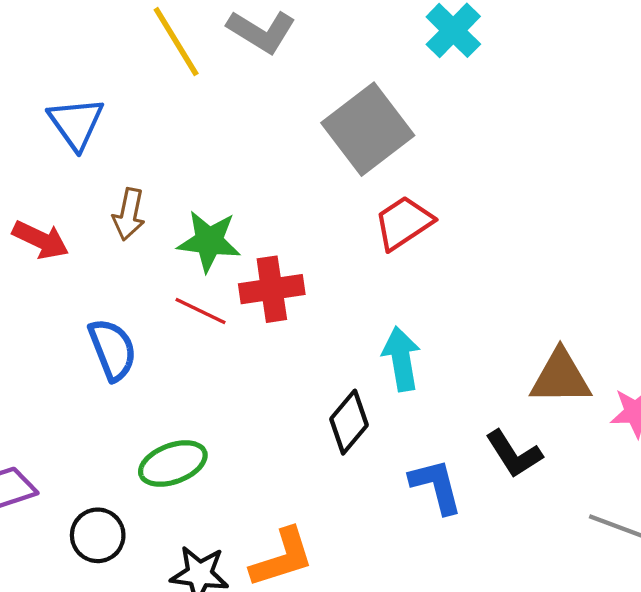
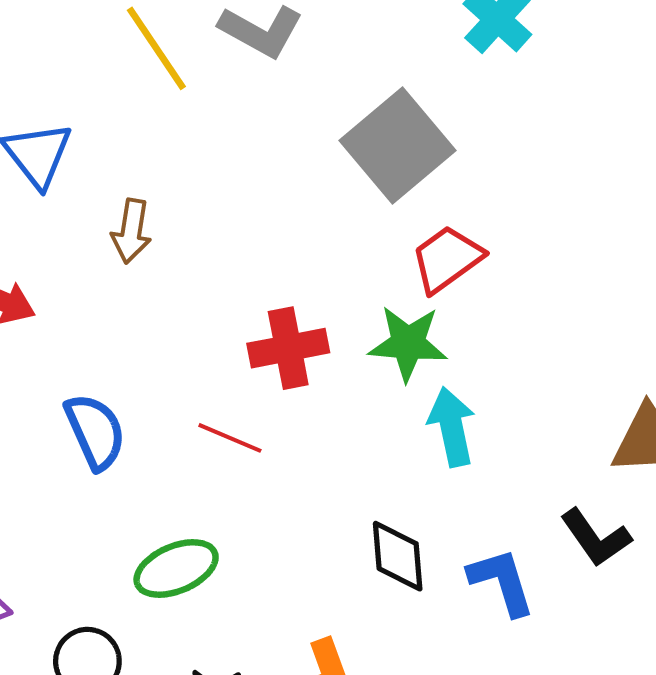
brown arrow: (129, 214) -> (131, 231), moved
green star: (209, 241) -> (408, 343), moved
red line: (201, 311) -> (230, 438), moved
black diamond: (349, 422) -> (398, 556), moved, turned -42

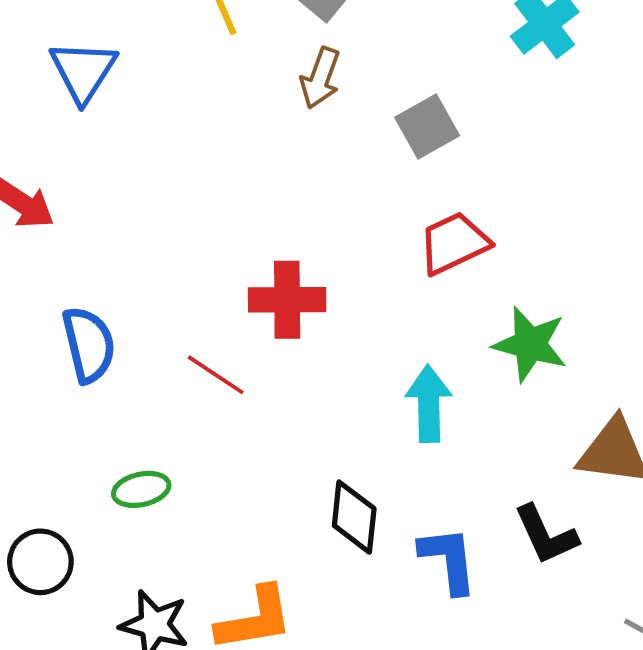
gray square: (397, 146) -> (427, 127), size x0.6
brown arrow: (131, 231) -> (320, 78), moved
green star: (408, 343) -> (530, 344), moved
green ellipse: (176, 569) -> (141, 489), size x0.7

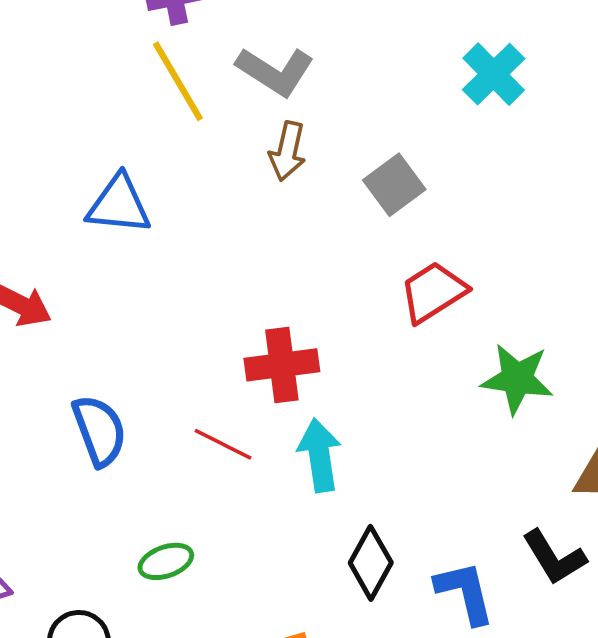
blue triangle: (83, 71) -> (119, 205), moved, turned -50
cyan arrow: (429, 404) -> (319, 455), moved
black diamond: (354, 517) -> (371, 563), turned 30

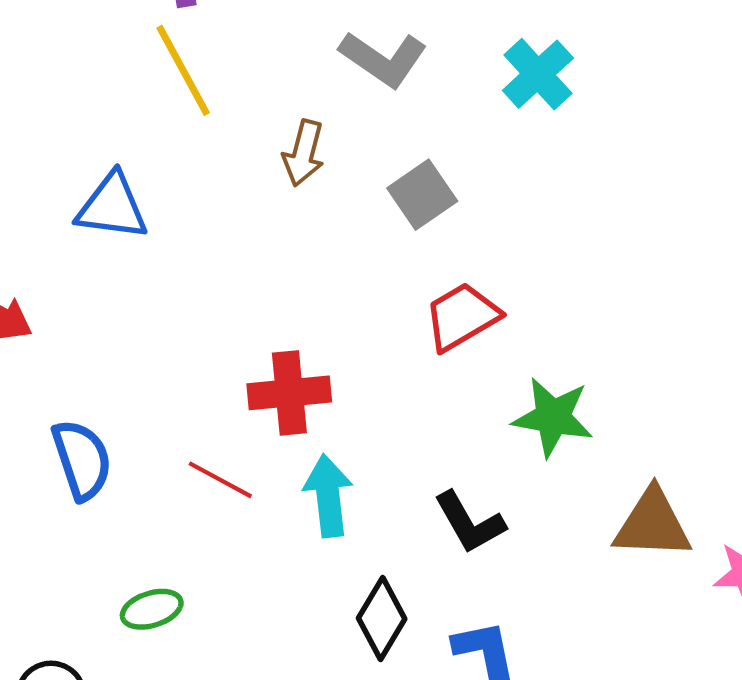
gray L-shape: (275, 71) -> (383, 59), moved
black L-shape: (554, 557) -> (470, 523), moved

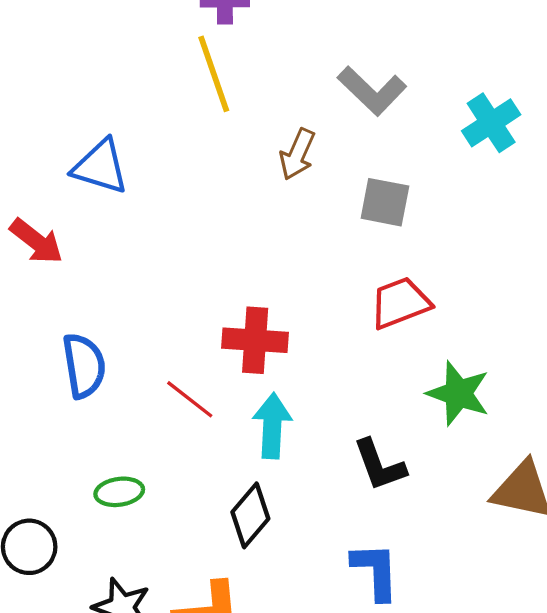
gray square: (422, 195) -> (385, 202), turned 36
blue triangle: (112, 207) -> (100, 167), moved
black diamond: (382, 618) -> (250, 515), moved

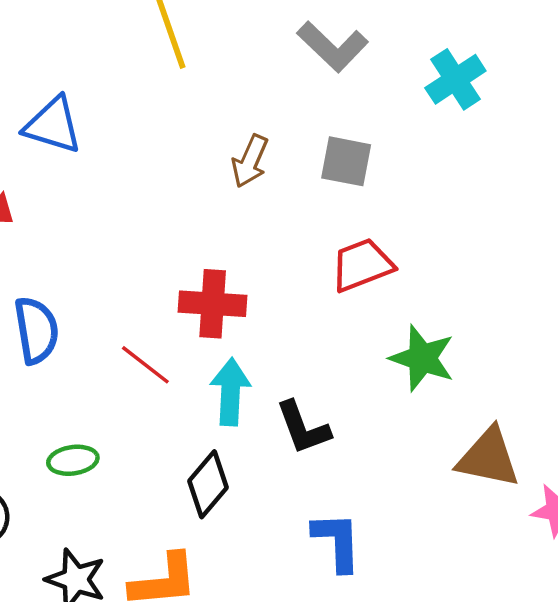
brown arrow: (297, 154) -> (250, 161), moved
black L-shape: (379, 465) -> (303, 428), moved

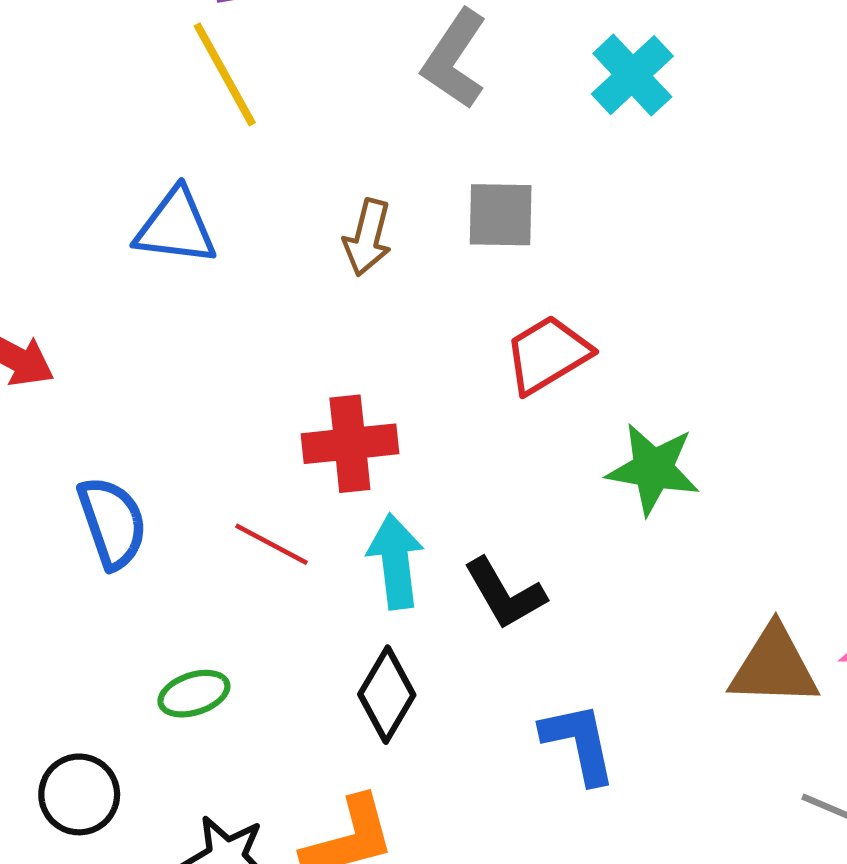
gray L-shape: (333, 47) -> (455, 59), turned 90
blue triangle: (53, 125) -> (176, 227), moved
brown triangle: (488, 458) -> (774, 666), moved

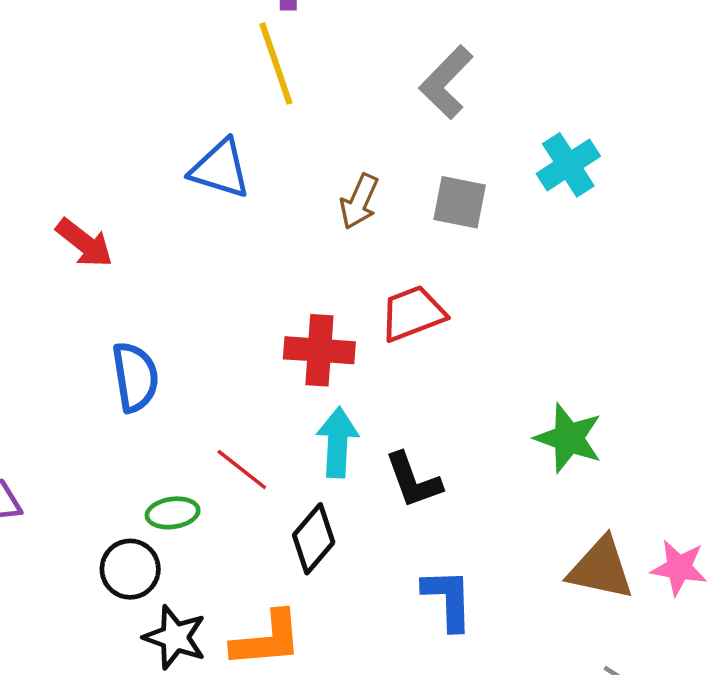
cyan cross: (632, 75) -> (568, 165), moved
red trapezoid: (547, 354) -> (413, 313), moved
green star: (653, 469) -> (569, 438), moved
red line: (271, 544) -> (242, 470), moved
black circle: (79, 794) -> (130, 569), moved

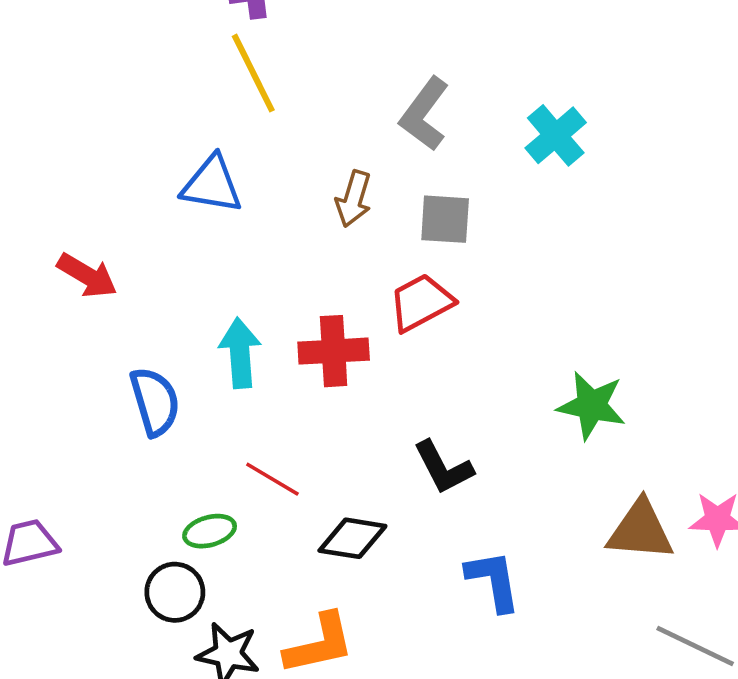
gray L-shape: (446, 82) -> (424, 114), moved
gray square: (460, 202) -> (445, 219), moved
cyan arrow: (337, 442) -> (240, 353), moved
black diamond: (314, 539) -> (352, 538), turned 66

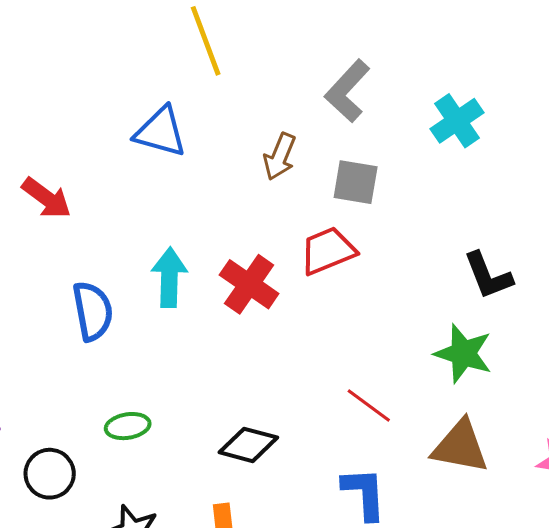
red cross: (334, 351) -> (249, 284), turned 32
black L-shape: (443, 467) -> (488, 276), moved
red line: (272, 479) -> (369, 405), moved
brown triangle: (640, 530) -> (460, 447), moved
black circle: (175, 592) -> (50, 474), moved

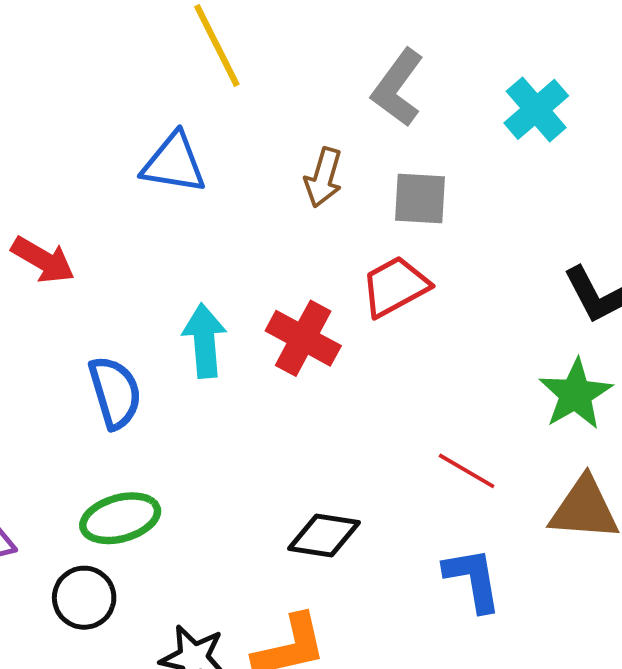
green star: (463, 353) -> (575, 394), turned 30
green ellipse: (128, 426) -> (120, 518), moved, size x1.4

